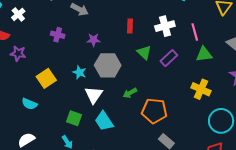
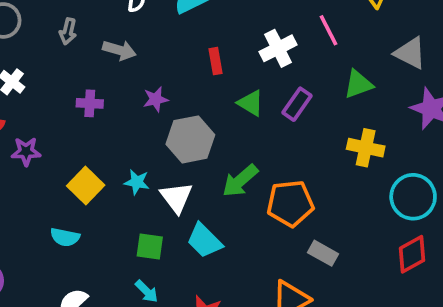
pink line: (195, 32) -> (329, 30), moved
cyan star: (79, 72) -> (137, 182), moved
green arrow: (130, 93) -> (240, 181), size x1.5

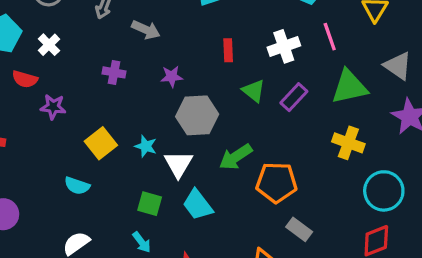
green triangle: (358, 84) -> (349, 87), size x1.4

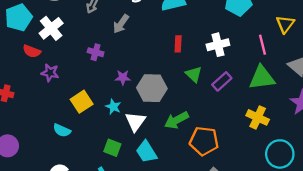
gray arrow: (146, 30) -> (121, 24), turned 96
pink line: (330, 37) -> (262, 45), moved
white cross: (49, 45) -> (51, 28), size x1.5
purple star: (172, 76) -> (123, 78), moved

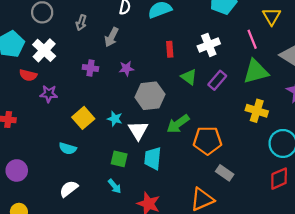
purple star: (123, 78) -> (126, 68), moved
cyan trapezoid: (146, 152) -> (153, 158), turned 45

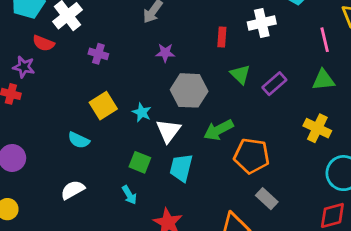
white cross: (209, 45) -> (262, 23), moved
purple cross: (90, 68) -> (98, 54), moved
green triangle: (256, 72) -> (323, 80), size x0.7
purple star: (49, 94) -> (24, 67), moved

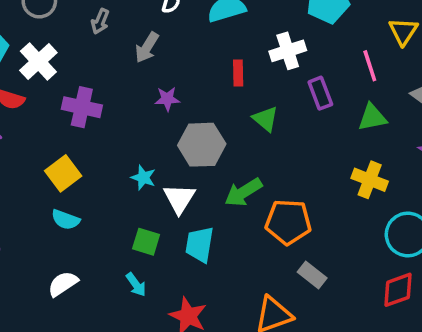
purple cross: (98, 54) -> (82, 107), size x1.5
purple rectangle: (274, 84) -> (320, 93), moved, turned -65
yellow square: (103, 106) -> (63, 173), moved

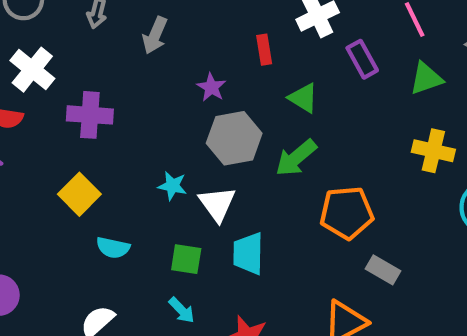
purple star: (167, 99) -> (211, 87), moved, turned -30
green arrow: (243, 192) -> (296, 158), moved
cyan semicircle: (66, 220) -> (113, 248), moved

